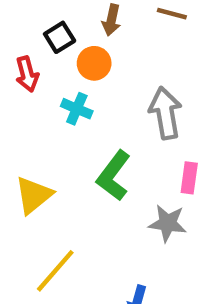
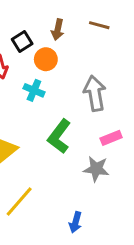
pink rectangle: (189, 178) -> (111, 138), turned 60

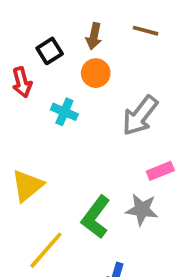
orange circle: (46, 59) -> (96, 73), moved
gray arrow: (95, 93) -> (140, 116), turned -132
green L-shape: (59, 136) -> (96, 217), moved

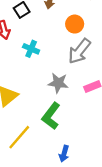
orange circle: (96, 73) -> (75, 24), moved
gray star: (142, 210) -> (58, 83), moved

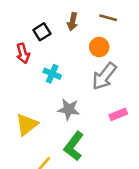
gray star: (58, 83) -> (69, 109), moved

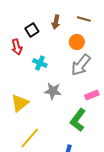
green L-shape: (74, 146) -> (78, 120), moved

